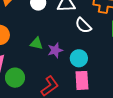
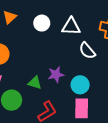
green triangle: (36, 43) -> (35, 83), moved

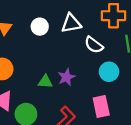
green triangle: (35, 83) -> (45, 82), moved
cyan circle: (80, 85) -> (109, 72), moved

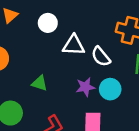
white triangle: (71, 23) -> (74, 45), moved
purple star: (66, 77) -> (85, 87), moved

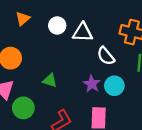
white triangle: (74, 45) -> (83, 32), moved
purple star: (85, 87) -> (92, 84), turned -30

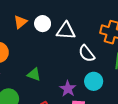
orange triangle: (23, 19) -> (20, 22), moved
purple star: (92, 84) -> (68, 89), moved

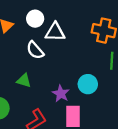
white circle: (43, 24) -> (35, 19), moved
white semicircle: (87, 53) -> (35, 50), moved

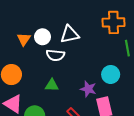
white circle: (35, 19) -> (42, 37), moved
white semicircle: (35, 50) -> (55, 55), turned -30

